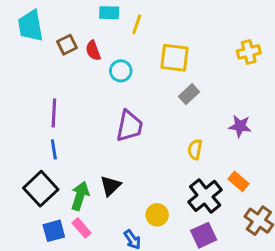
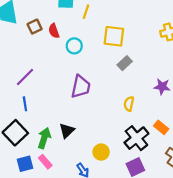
purple line: (54, 113) -> (25, 77), turned 42

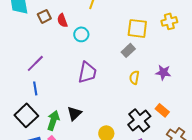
yellow square: (114, 36) -> (137, 28), moved
yellow semicircle: (129, 104) -> (134, 77), moved

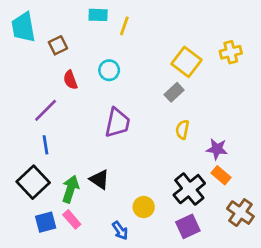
red semicircle: (62, 20) -> (70, 80), moved
yellow square: (137, 28) -> (187, 62), turned 30
purple star: (163, 72) -> (217, 149), moved
black triangle: (74, 113) -> (99, 179), turned -42

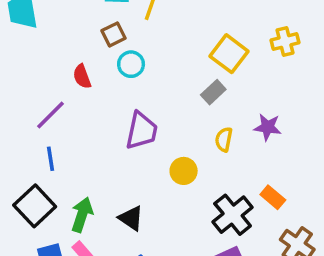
brown square: (58, 45) -> (113, 34), moved
purple star: (217, 149) -> (268, 127), moved
black triangle: (99, 179) -> (131, 218), moved
yellow circle: (144, 207) -> (184, 171), moved

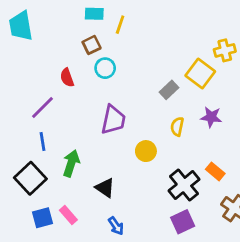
yellow square: (229, 54) -> (200, 74), moved
green arrow: (82, 215) -> (71, 163), moved

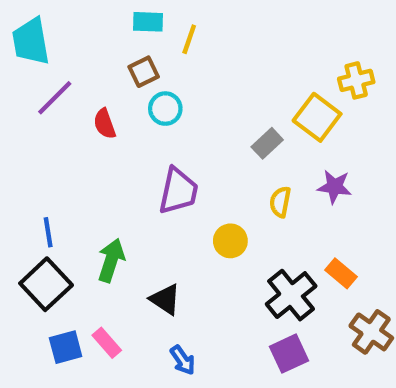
purple line: (43, 108) -> (55, 98), moved
blue line: (43, 142) -> (48, 232), moved

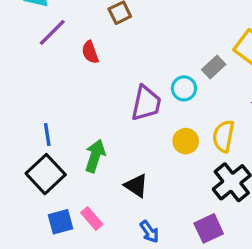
cyan circle: (165, 109) -> (184, 88), moved
yellow semicircle: (280, 202) -> (224, 136), moved, size x1.4
purple square: (289, 354) -> (209, 228), moved

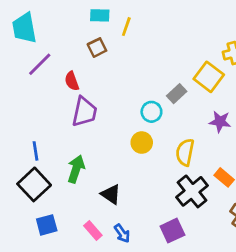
purple trapezoid: (146, 103) -> (84, 112), moved
yellow circle: (186, 141) -> (142, 143), moved
pink rectangle: (92, 219) -> (93, 231), moved

